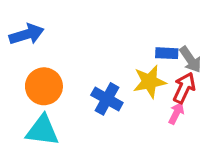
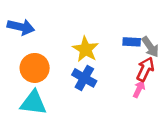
blue arrow: (27, 34) -> (21, 27), turned 30
yellow star: (149, 82) -> (86, 49), moved, turned -30

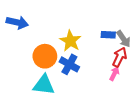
orange circle: (35, 68) -> (45, 56), moved
cyan triangle: (33, 103) -> (44, 85), moved

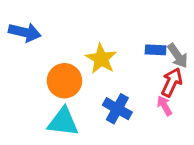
blue cross: (69, 64) -> (117, 109), moved
pink arrow: (114, 74) -> (164, 106), turned -56

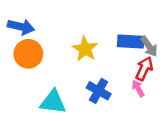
blue rectangle: (156, 50) -> (131, 42), size x1.5
orange circle: (64, 81) -> (28, 54), moved

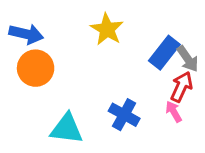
blue rectangle: (131, 42) -> (164, 53), turned -55
yellow star: (85, 49) -> (107, 29), moved

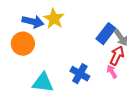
yellow star: (107, 29) -> (54, 19), moved
blue arrow: (26, 34) -> (33, 22), moved

